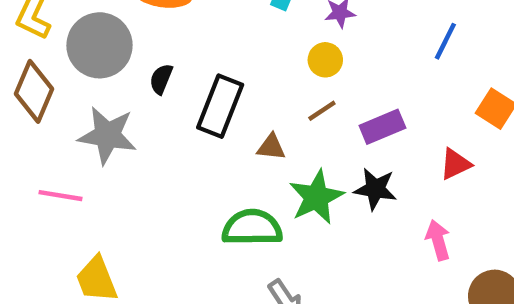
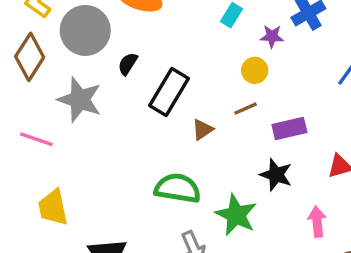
brown triangle: (271, 147) -> (202, 130), turned -50
green star: (316, 197) -> (236, 215), moved, turned -30

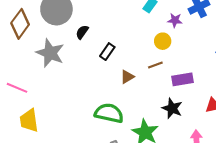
black rectangle: (169, 92) -> (107, 52), size x0.6
pink line: (36, 139) -> (17, 88), moved

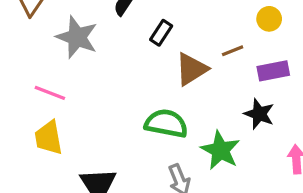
yellow circle: (163, 41) -> (269, 19), moved
brown triangle: (127, 77) -> (191, 69), size x1.6
pink line: (17, 88) -> (50, 93), moved

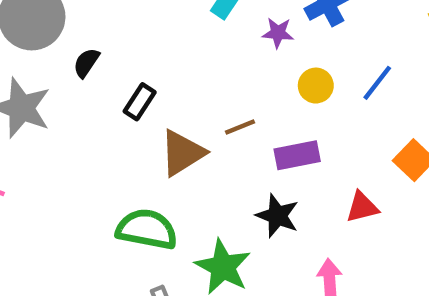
yellow circle: (269, 19) -> (316, 86), moved

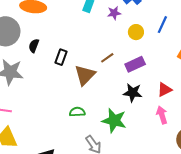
red triangle: (362, 207) -> (165, 90), moved
green semicircle: (147, 229) -> (77, 112), size x0.6

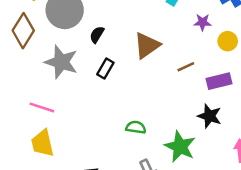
purple star: (114, 13) -> (203, 22), moved
black rectangle: (61, 57) -> (105, 68), moved
brown triangle: (85, 75) -> (147, 45), moved

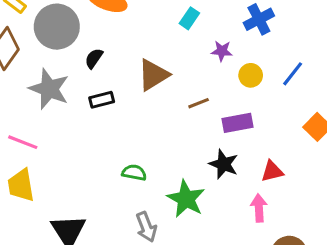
black rectangle: (105, 68) -> (102, 100), turned 42

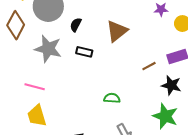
black rectangle: (102, 100) -> (84, 52), turned 35
brown line: (199, 103) -> (149, 66), moved
green star: (186, 199) -> (165, 116), moved

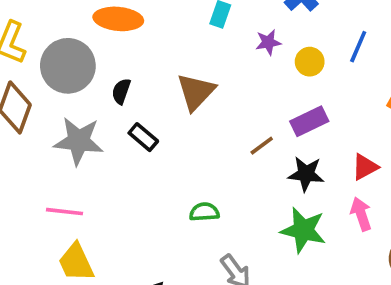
black rectangle: (84, 52) -> (143, 137), turned 35

